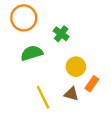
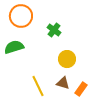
green semicircle: (32, 53) -> (14, 47), moved
orange rectangle: (92, 84) -> (81, 89), moved

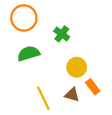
green semicircle: (14, 47) -> (28, 53), moved
orange rectangle: (81, 89) -> (93, 87), moved, turned -72

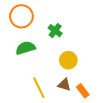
orange rectangle: (93, 87) -> (83, 91), moved

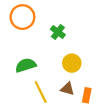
green semicircle: (26, 48) -> (26, 65), moved
orange rectangle: (83, 91) -> (87, 95), turned 48

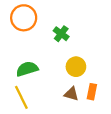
yellow line: (41, 92) -> (21, 97), moved
orange rectangle: (87, 95) -> (92, 92), moved

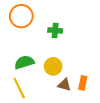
green cross: (61, 34) -> (55, 30), turned -32
yellow circle: (76, 67) -> (53, 66), moved

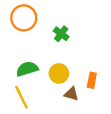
green cross: (55, 30) -> (61, 34), turned 32
orange rectangle: (83, 83) -> (92, 80), moved

